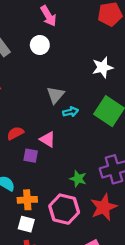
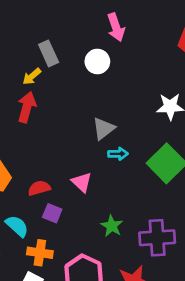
red semicircle: (15, 133) -> (39, 188), moved
purple square: (31, 156) -> (52, 213), moved
green star: (78, 179) -> (112, 226), moved

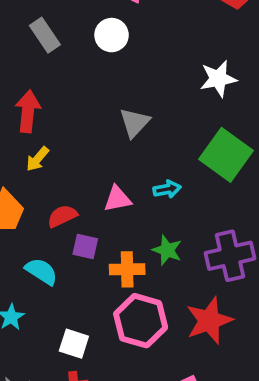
yellow arrow: (32, 76) -> (37, 159), moved
cyan arrow: (118, 154) -> (167, 189), moved
pink triangle: (82, 182) -> (118, 199), turned -45
orange cross: (40, 253) -> (127, 269), moved

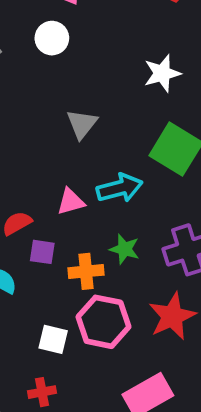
cyan arrow: (167, 189) -> (120, 188), size x1.6
white square: (74, 344) -> (53, 339), moved

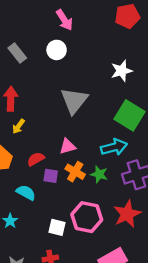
gray triangle: (82, 124) -> (74, 101), size x1.5
cyan arrow: (120, 188) -> (114, 147), moved
orange cross: (86, 271) -> (75, 172), moved, turned 36

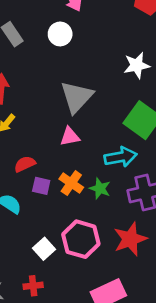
pink triangle: (68, 146) -> (70, 137), moved
white square: (57, 227) -> (44, 249), turned 30

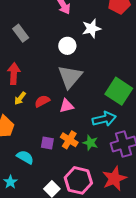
white circle: (60, 34) -> (67, 46), moved
white star: (137, 65) -> (91, 28), moved
red semicircle: (25, 164) -> (42, 101), moved

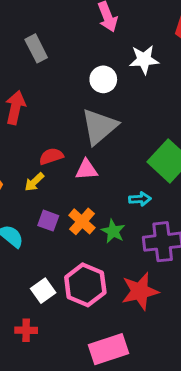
yellow arrow: (20, 98) -> (34, 182), moved
cyan arrow: (104, 119) -> (140, 199), size x0.6

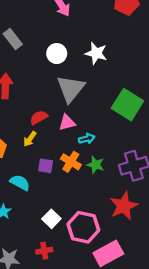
white star: (144, 60) -> (96, 53), moved, turned 30
white circle: (103, 79) -> (57, 54), moved
cyan arrow: (140, 199) -> (87, 139), moved
pink hexagon: (85, 285) -> (83, 227), moved

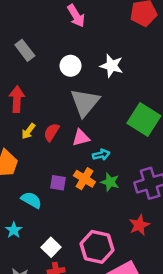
red semicircle: (39, 117) -> (51, 132), turned -30
yellow arrow: (30, 139) -> (28, 131), moved
red star: (124, 206) -> (139, 225), size x0.7
white square: (51, 219) -> (51, 247), moved

